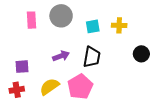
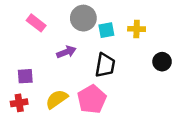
gray circle: (61, 16) -> (83, 18), moved
pink rectangle: (31, 20) -> (36, 23), turned -49
purple arrow: (61, 56) -> (66, 52), moved

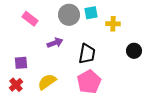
cyan square: (106, 30) -> (91, 13), moved
pink pentagon: (92, 99) -> (89, 82), moved
red cross: (19, 103) -> (16, 85), turned -32

